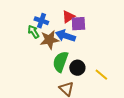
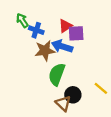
green arrow: (33, 32) -> (22, 20), moved
black circle: (77, 68) -> (73, 95), moved

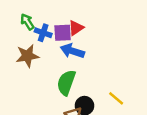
purple square: (76, 33) -> (63, 33), moved
brown star: (45, 51) -> (27, 56), moved

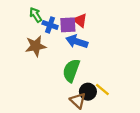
red triangle: (76, 28) -> (80, 20), turned -48
yellow line: (116, 98) -> (102, 89), moved

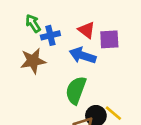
blue cross: (50, 25) -> (50, 35), turned -32
purple square: (68, 25) -> (109, 39), moved

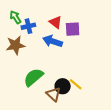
green semicircle: (76, 90) -> (33, 77), moved, turned 30

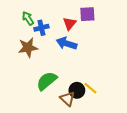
red triangle: (56, 22) -> (70, 24), turned 32
purple square: (73, 29) -> (87, 14), moved

